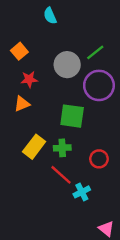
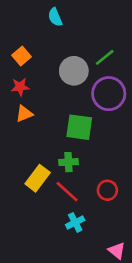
red star: (29, 79) -> (20, 87), moved
yellow rectangle: (34, 147) -> (38, 178), moved
red circle: (99, 159) -> (107, 190), moved
cyan cross: (82, 192) -> (75, 222), moved

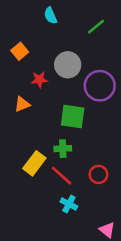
green line: (105, 57) -> (96, 27), moved
red star: (20, 87) -> (39, 80), moved
cyan cross: (75, 222) -> (69, 204), turned -35

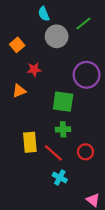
gray circle: (68, 65) -> (57, 36), moved
green cross: (63, 149) -> (63, 129), moved
yellow rectangle: (34, 163) -> (30, 142), turned -42

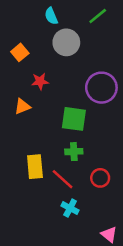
green line: (83, 23) -> (98, 16), moved

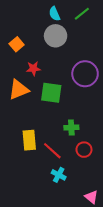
cyan semicircle: (51, 16) -> (54, 14), moved
orange triangle: (22, 106) -> (19, 90), size x1.5
green square: (74, 119) -> (51, 93), moved
green cross: (74, 152) -> (71, 127), moved

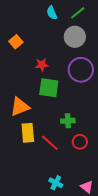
gray circle: (56, 36) -> (75, 37), moved
red star: (33, 68) -> (42, 65), moved
orange triangle: (19, 90) -> (20, 107), moved
cyan cross: (59, 175) -> (56, 183), moved

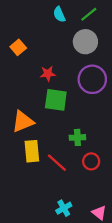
cyan cross: (56, 183) -> (64, 208), turned 32

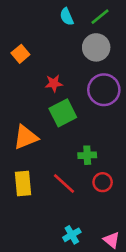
green square: (56, 100) -> (63, 113), turned -35
yellow rectangle: (32, 151) -> (23, 183), moved

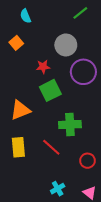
cyan semicircle: (67, 17) -> (26, 16), moved
gray circle: (96, 47) -> (66, 45), moved
green cross: (87, 155) -> (70, 125), size x1.5
red circle: (103, 182) -> (88, 161), moved

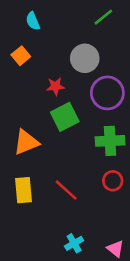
green cross: (70, 125) -> (110, 141), moved
red circle: (88, 161) -> (113, 181), moved

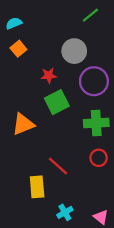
cyan semicircle: (33, 21) -> (14, 23), moved, turned 91
yellow rectangle: (24, 190) -> (37, 187), moved

